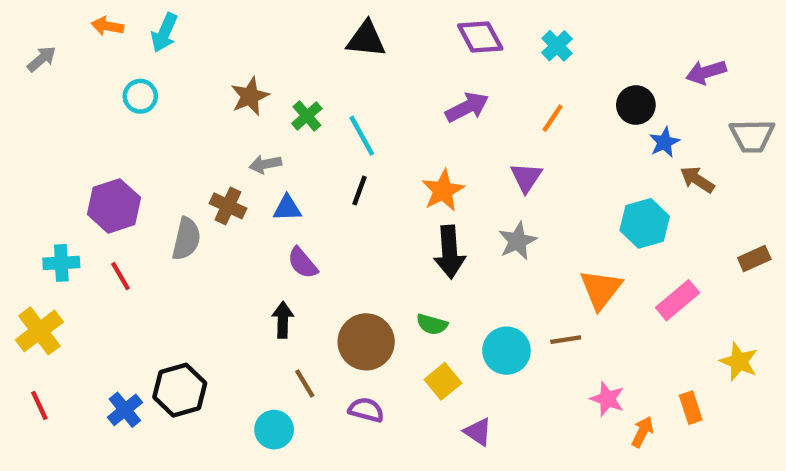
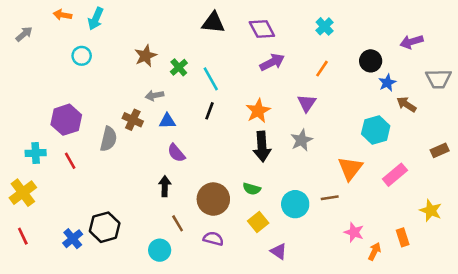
purple diamond: (480, 37) -> (262, 29), moved

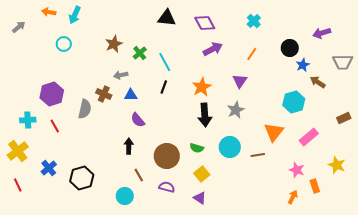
cyan circle: (295, 204) -> (230, 147), moved
pink star: (354, 232) -> (297, 170), moved
blue cross: (73, 239) -> (49, 168), moved
purple triangle: (279, 251) -> (200, 198), moved

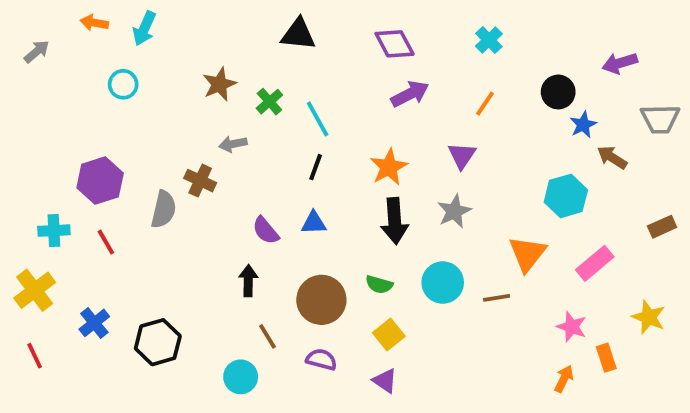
black triangle: (167, 18) -> (298, 34), moved
blue triangle: (131, 95) -> (314, 223), moved

